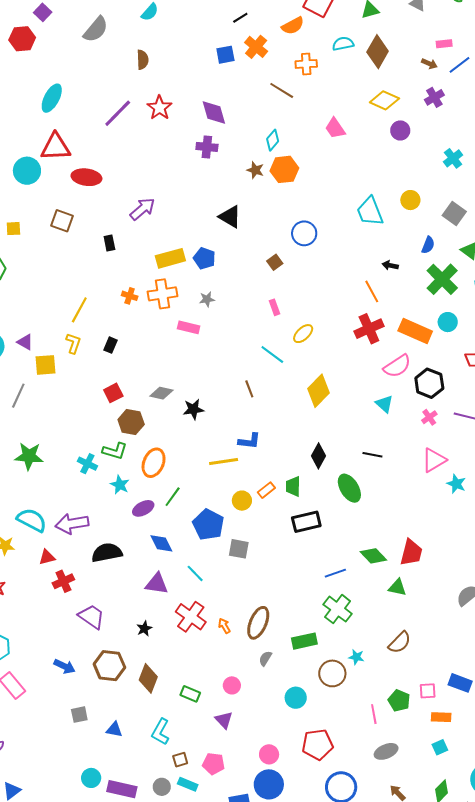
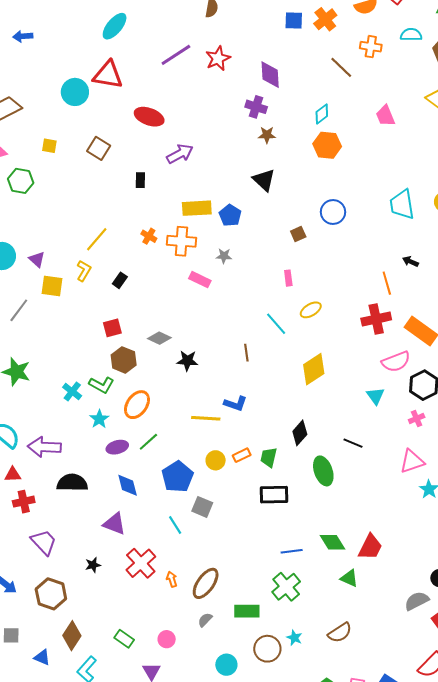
brown star: (255, 170) -> (267, 135), moved, turned -30
red ellipse: (86, 177) -> (149, 117), moved
cyan line: (195, 573) -> (175, 525), moved
brown diamond: (148, 678) -> (72, 636), moved

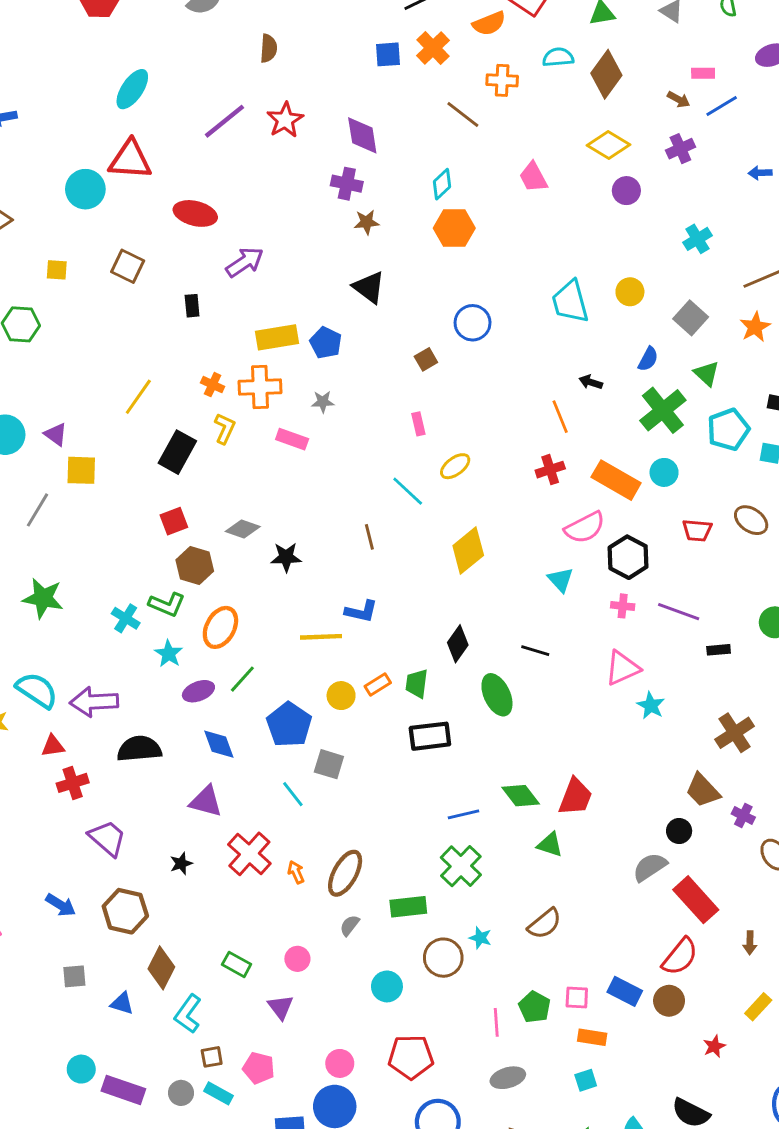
yellow L-shape: (84, 271) -> (225, 429), moved
black rectangle: (120, 280) -> (177, 452), size x1.8
red cross: (376, 319) -> (550, 470), size x0.7
pink cross: (417, 418) -> (623, 606), turned 35

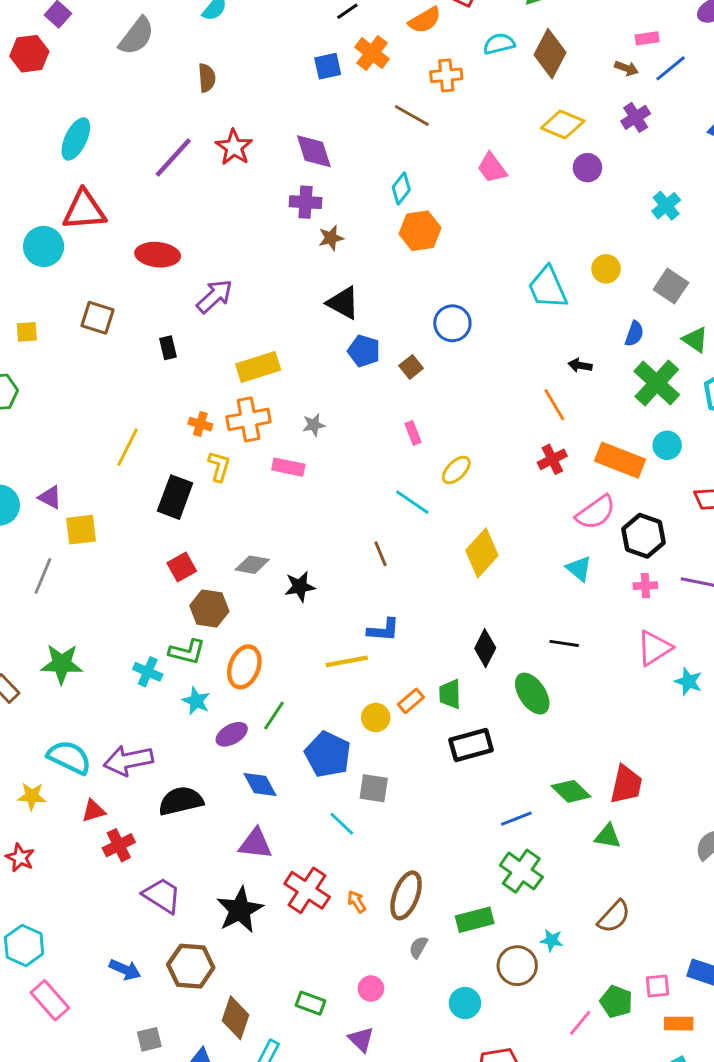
blue pentagon: (326, 343) -> (364, 351), moved
black star: (181, 863) -> (240, 910), size x2.0
pink line: (496, 1022) -> (580, 1023), turned 52

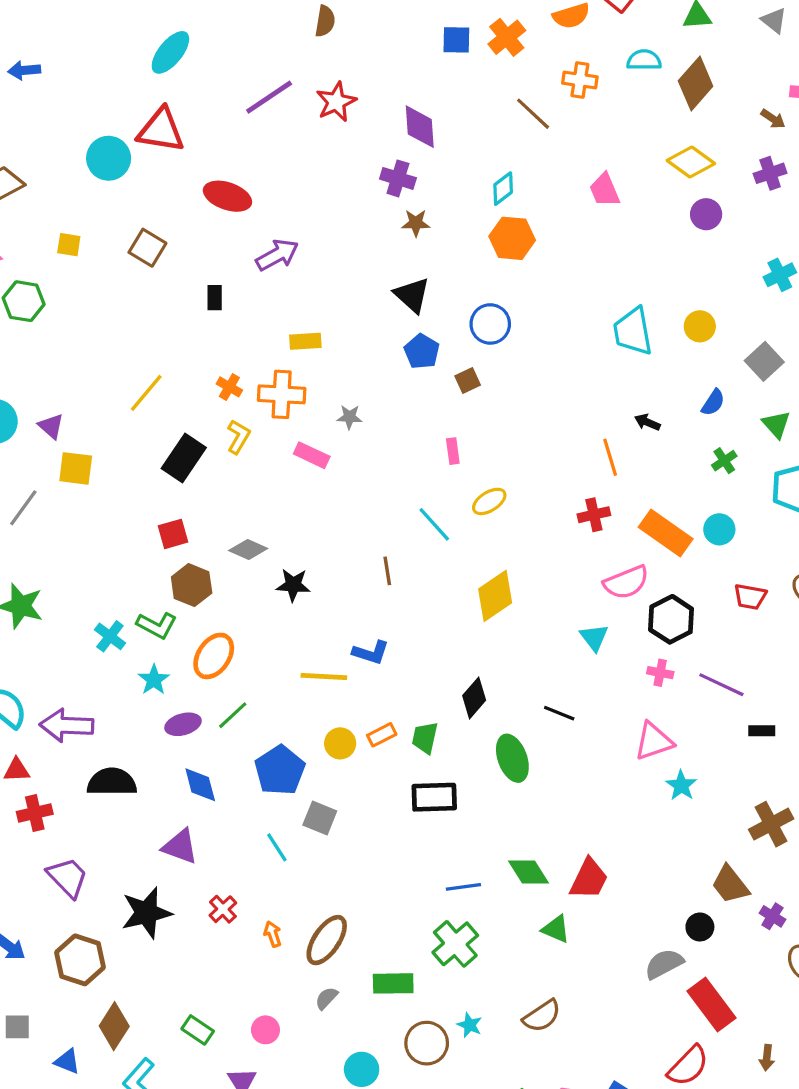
blue circle: (452, 323) -> (490, 324), moved
yellow rectangle: (258, 367) -> (305, 341), size x0.7
green cross: (657, 383) -> (724, 461), size x0.5
red cross: (307, 890) -> (223, 909), size x0.6

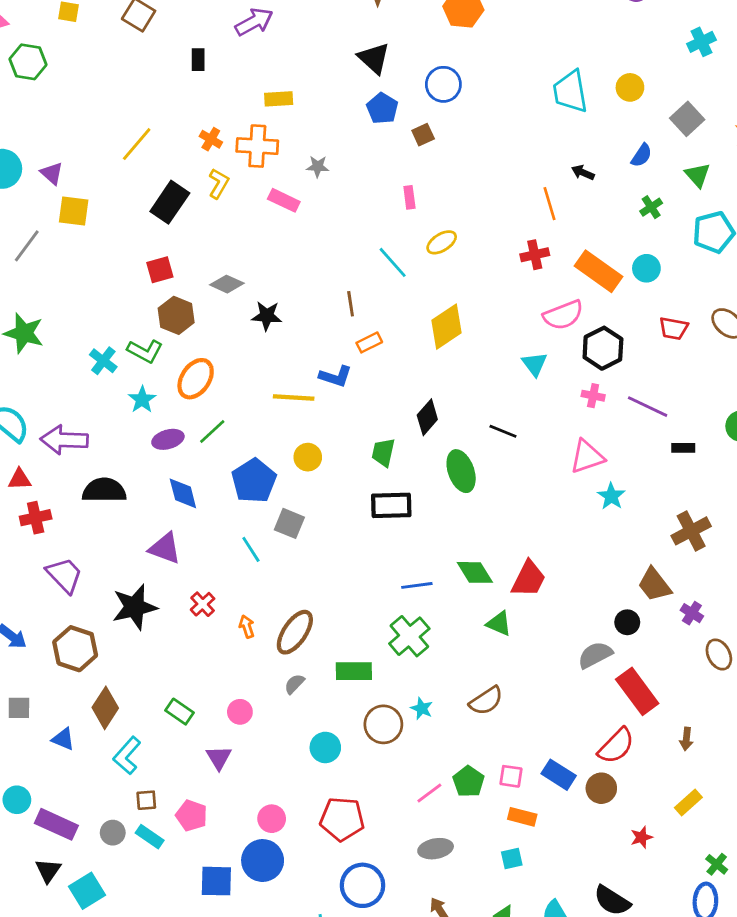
orange rectangle: (382, 735) -> (369, 342), moved

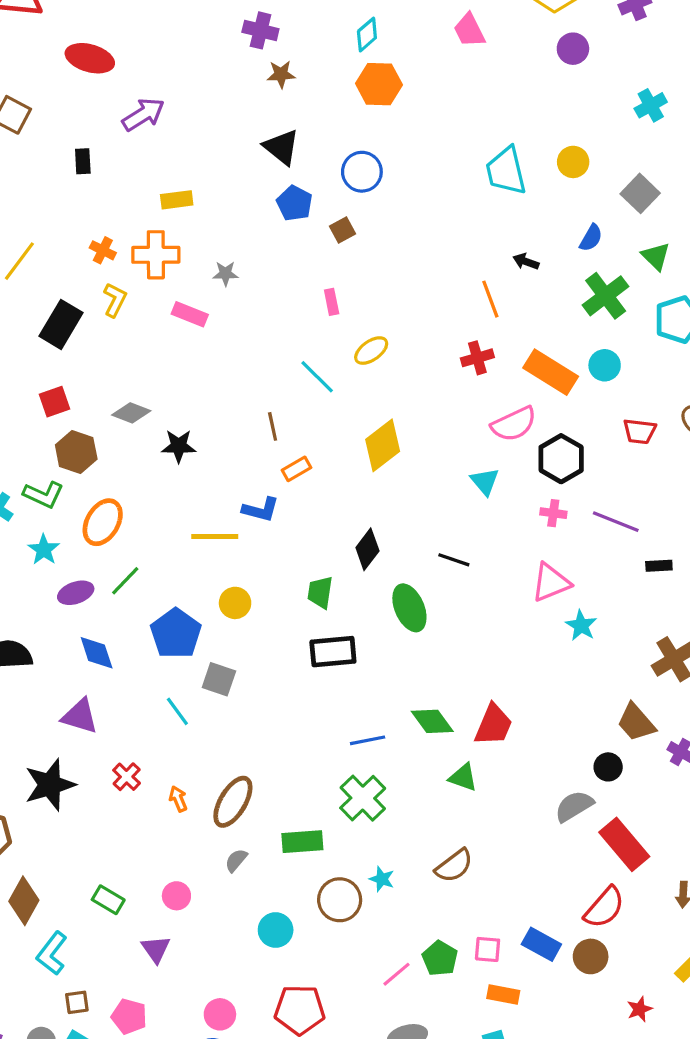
green cross: (651, 207) -> (606, 296), size x1.8

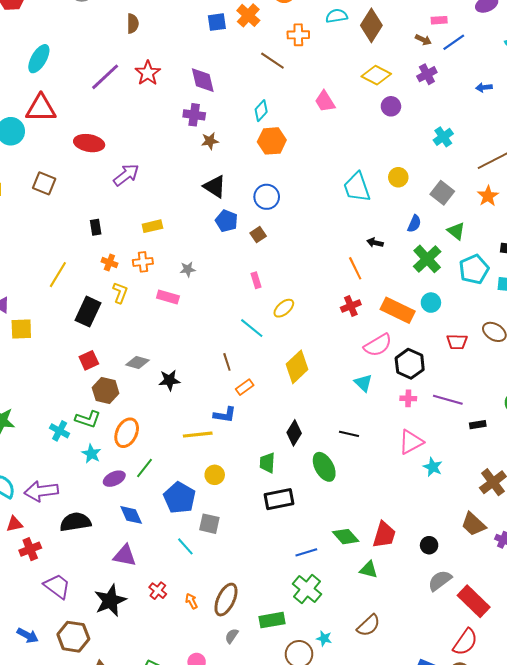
black rectangle: (83, 161) -> (96, 227), moved
orange cross: (156, 255) -> (143, 262), size x0.7
black circle: (608, 767) -> (429, 545), moved

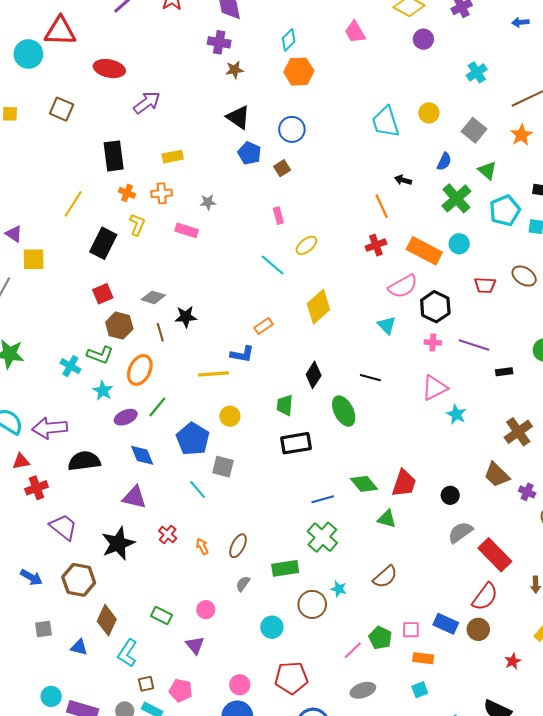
black rectangle: (96, 227) -> (114, 156), size x1.8
brown line: (227, 362) -> (160, 332), moved
brown ellipse: (226, 600) -> (238, 546), size x0.7

